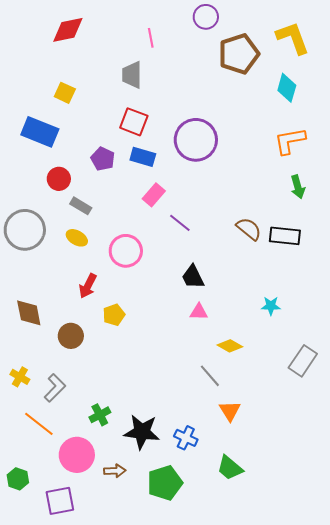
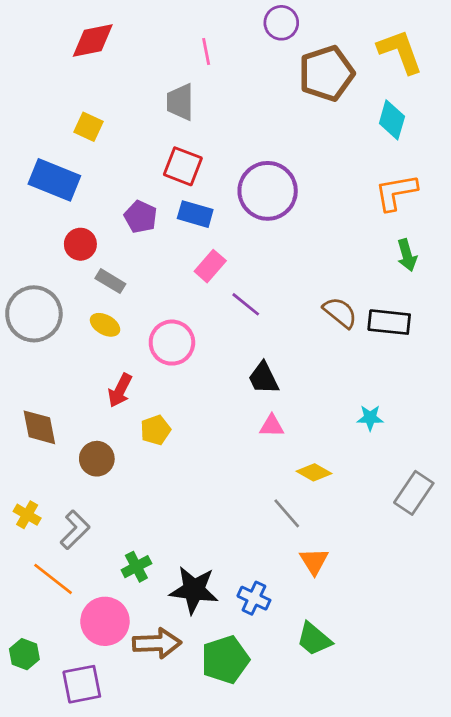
brown arrow: (115, 471) -> (157, 643), size x1.6

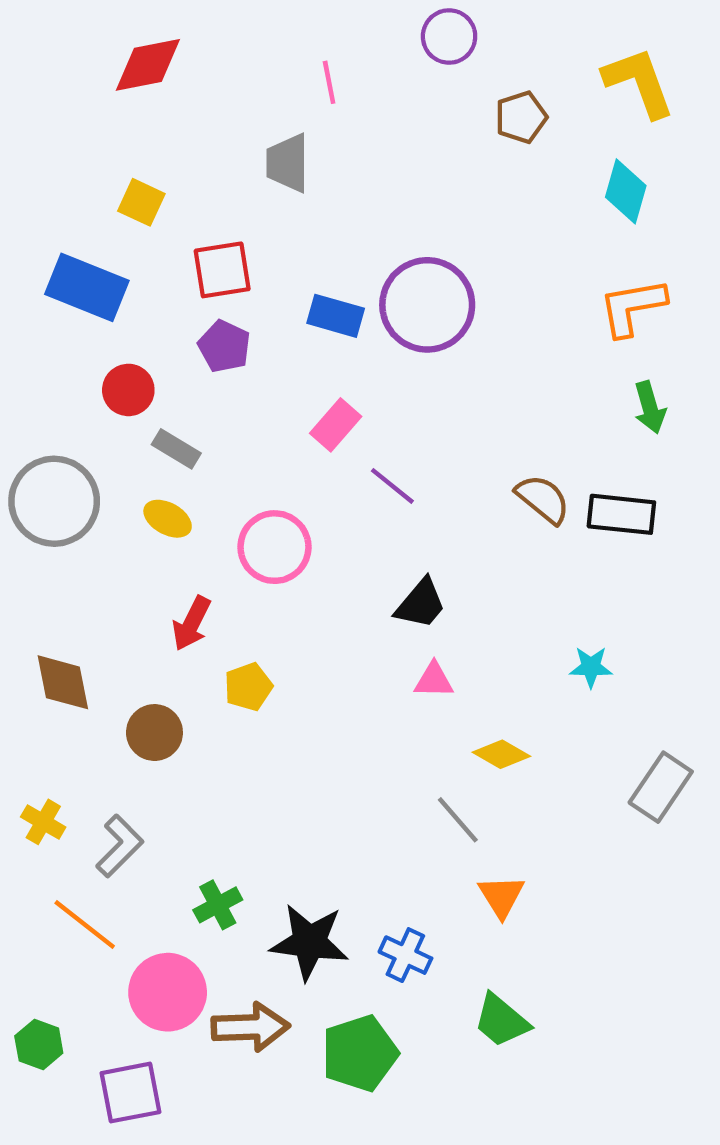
brown pentagon: (326, 73) -> (521, 117), size x0.6
red square: (183, 166) -> (222, 270), moved, turned -30
blue rectangle: (195, 214) -> (336, 316), moved
black trapezoid: (264, 378) -> (421, 604), turned -114

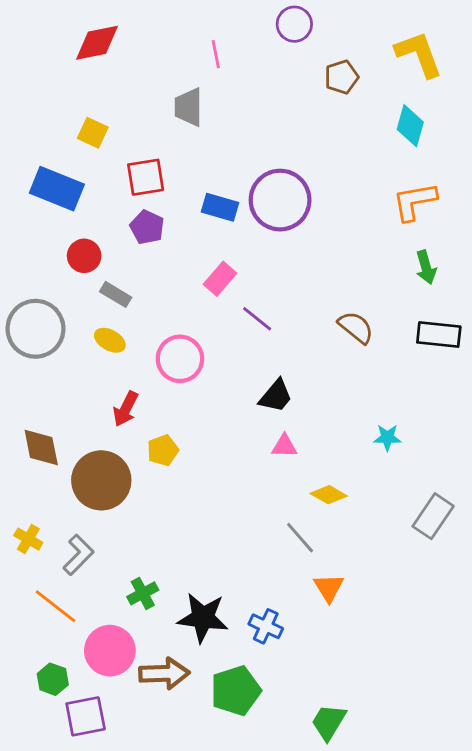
black rectangle: (621, 514) -> (439, 335), moved
brown circle: (154, 733) -> (101, 480), size x1.6
green trapezoid: (501, 1021) -> (329, 722), moved, turned 81
green hexagon: (39, 1045) -> (53, 679), moved

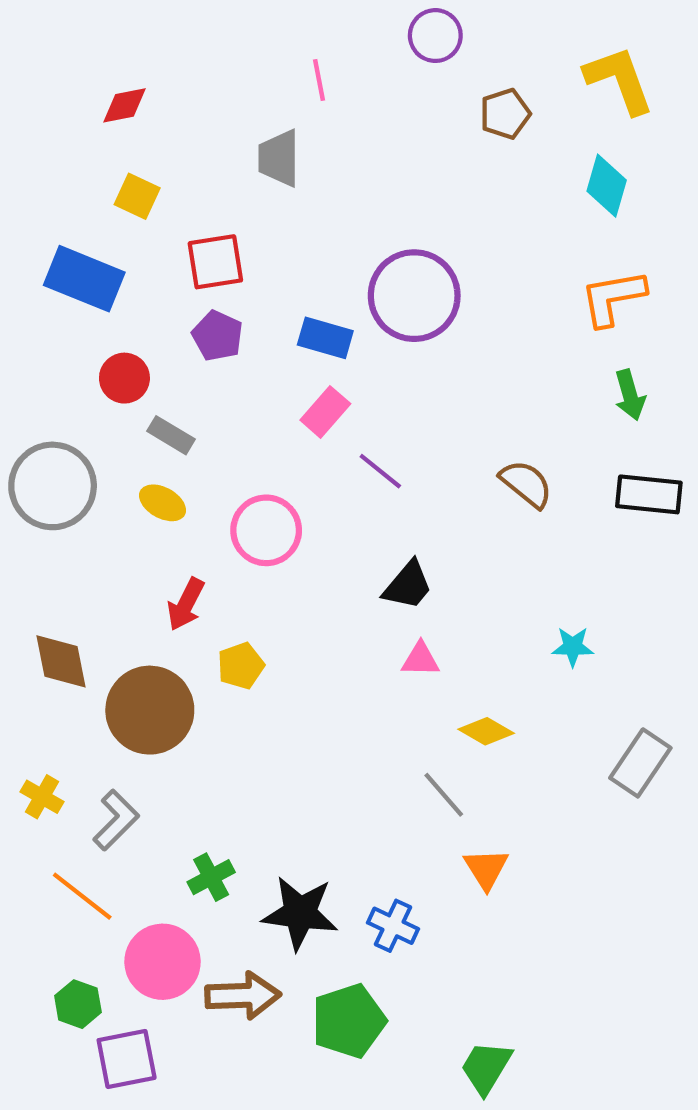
red diamond: (97, 43) -> (124, 105), moved, size x0.7
blue rectangle: (220, 207) -> (325, 338), moved

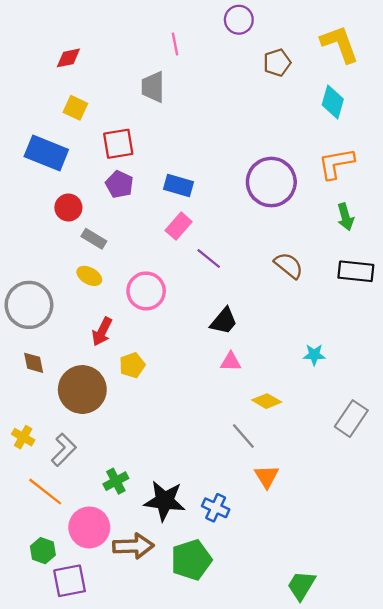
purple circle: (414, 296) -> (271, 182), moved
gray circle: (53, 486) -> (29, 305), moved
brown diamond: (61, 661) -> (34, 363), size x0.7
green trapezoid: (486, 1067) -> (301, 585), moved

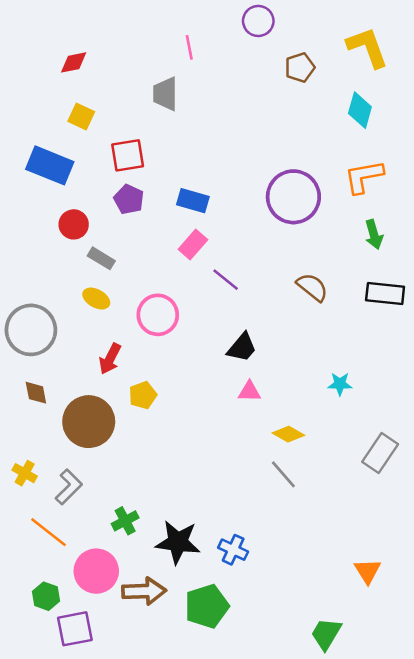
gray line: (243, 436) -> (283, 474), moved
orange triangle: (267, 476) -> (368, 571), moved

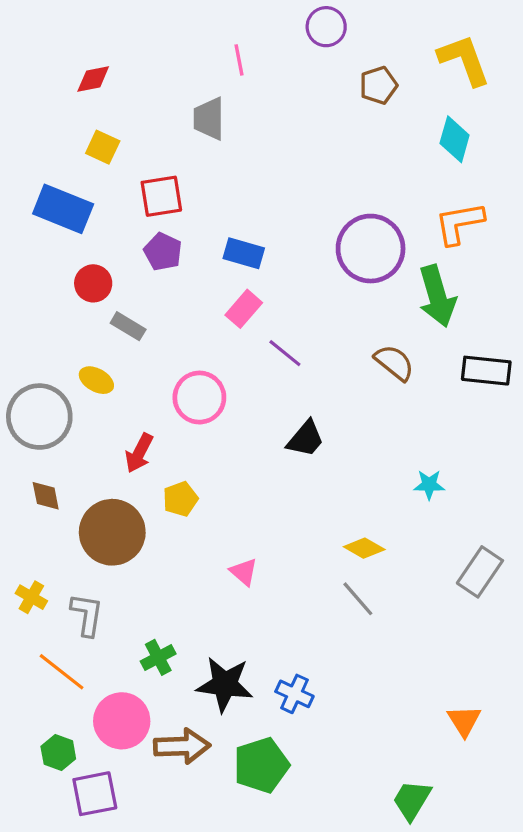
green arrow: (374, 234) -> (437, 296), moved, size x1.6
yellow ellipse: (96, 299) -> (96, 380), moved
pink triangle: (249, 391) -> (244, 572), moved, turned 40
gray L-shape: (69, 487) -> (87, 615), turned -36

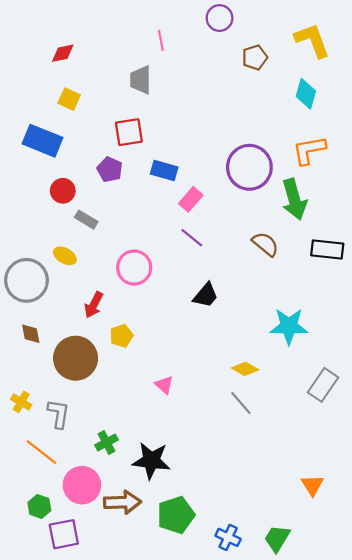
red square: (161, 196) -> (129, 132), moved
pink rectangle: (244, 309) -> (191, 199), moved
cyan star: (429, 485) -> (289, 326), size x1.8
blue cross: (294, 694) -> (228, 537), moved

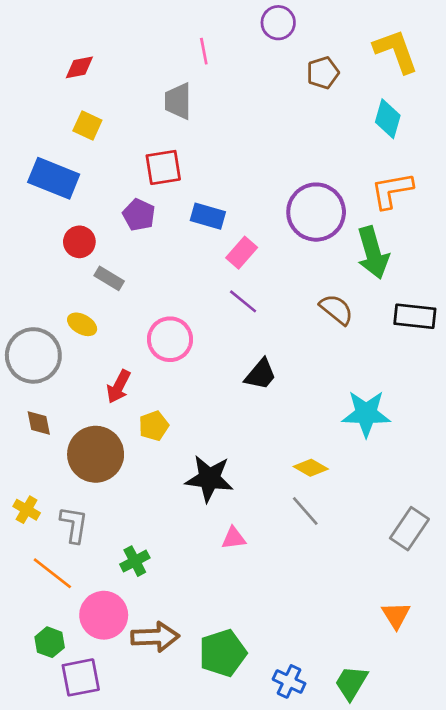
pink triangle: (164, 385) -> (234, 538), moved, turned -48
gray rectangle: (323, 385) -> (409, 529), moved
black star: (151, 461) -> (209, 479), moved

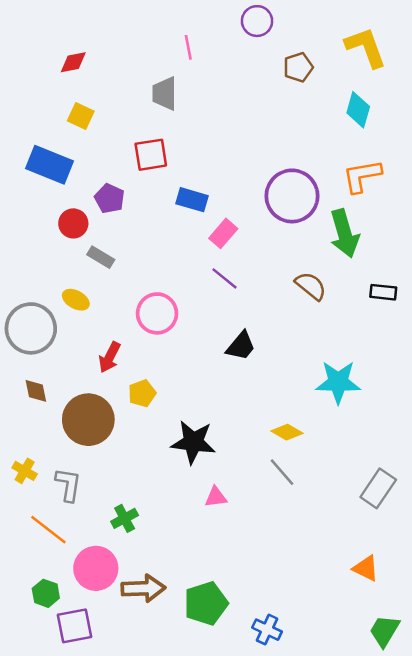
purple pentagon: (139, 215) -> (110, 198), moved
black rectangle: (415, 316) -> (383, 292), size x0.7
orange triangle: (396, 615) -> (366, 568), turned -32
green trapezoid: (351, 683) -> (384, 631), moved

